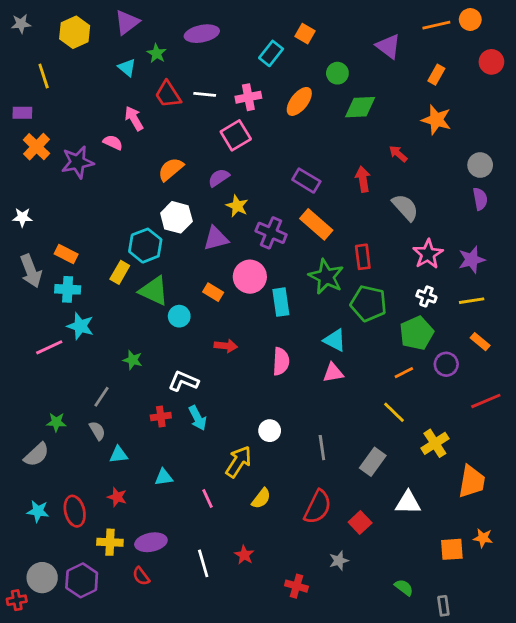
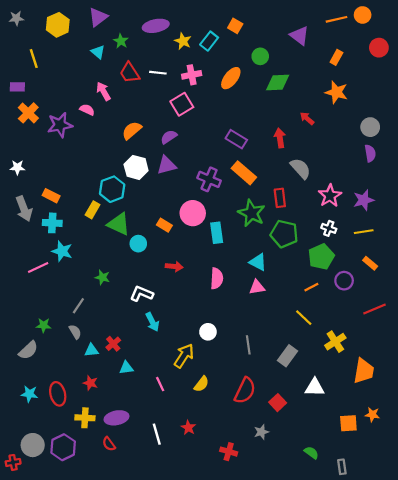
yellow star: (237, 206) -> (183, 41), moved
gray semicircle: (405, 207) -> (301, 168), moved
purple triangle: (216, 238) -> (167, 165), moved
red cross: (161, 416) -> (113, 344), moved, turned -32

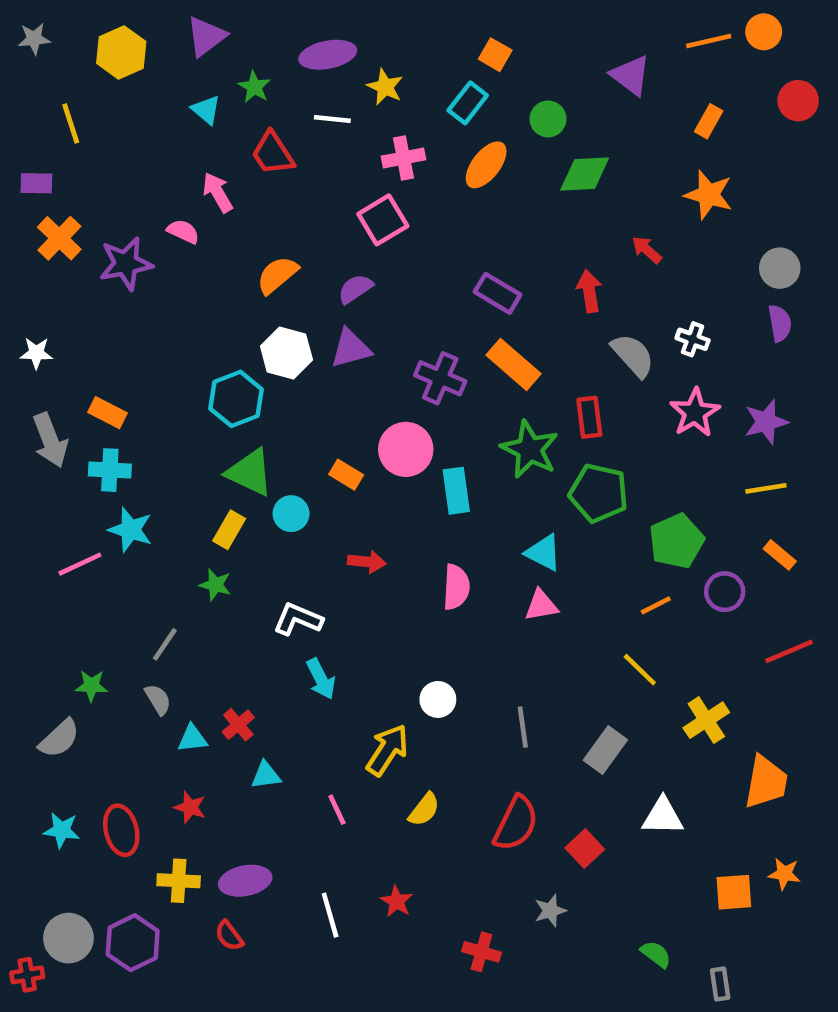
cyan rectangle: (209, 41) -> (468, 103), moved
white line: (158, 73) -> (332, 119), moved
yellow rectangle: (93, 210) -> (229, 530), moved
white cross: (329, 228) -> (693, 339), moved

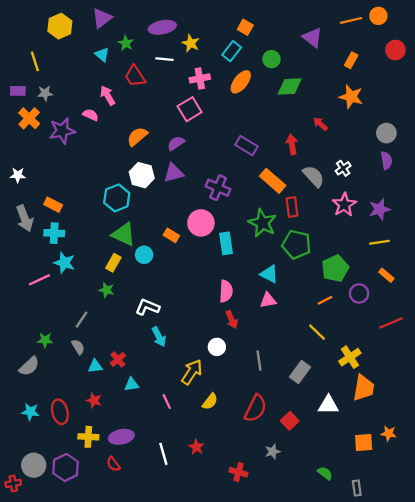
gray star: (34, 39) -> (45, 93), moved
white cross: (693, 339) -> (343, 168), turned 35
orange rectangle: (514, 364) -> (273, 181), moved
red arrow: (367, 562) -> (232, 320), moved, turned 60
orange trapezoid: (766, 782) -> (364, 388), moved

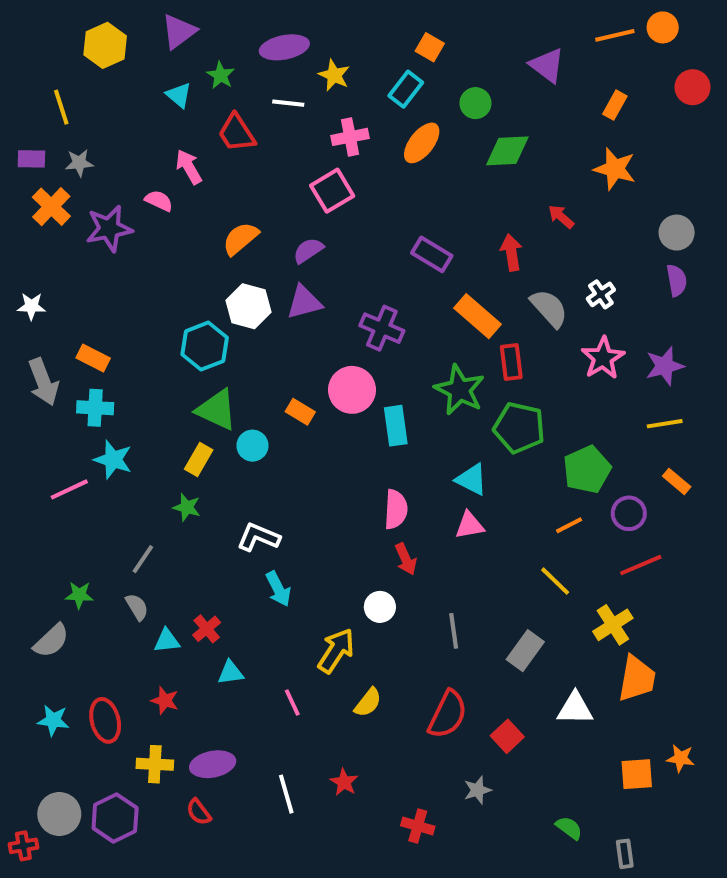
red line: (391, 323) -> (641, 565), moved

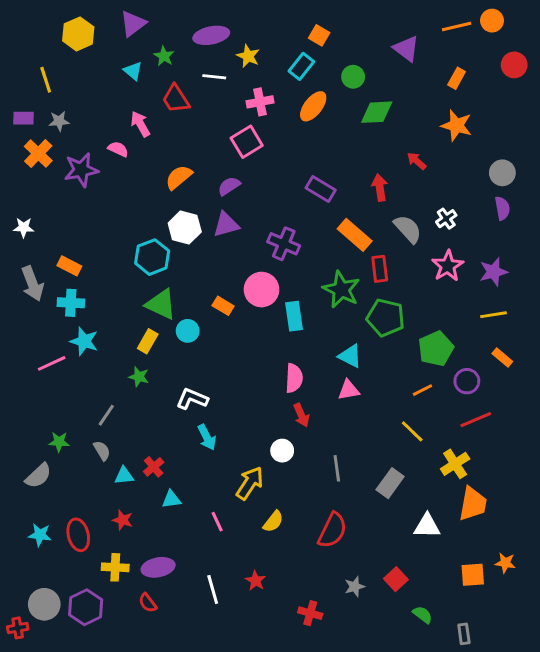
red square: (507, 736) -> (396, 579), moved

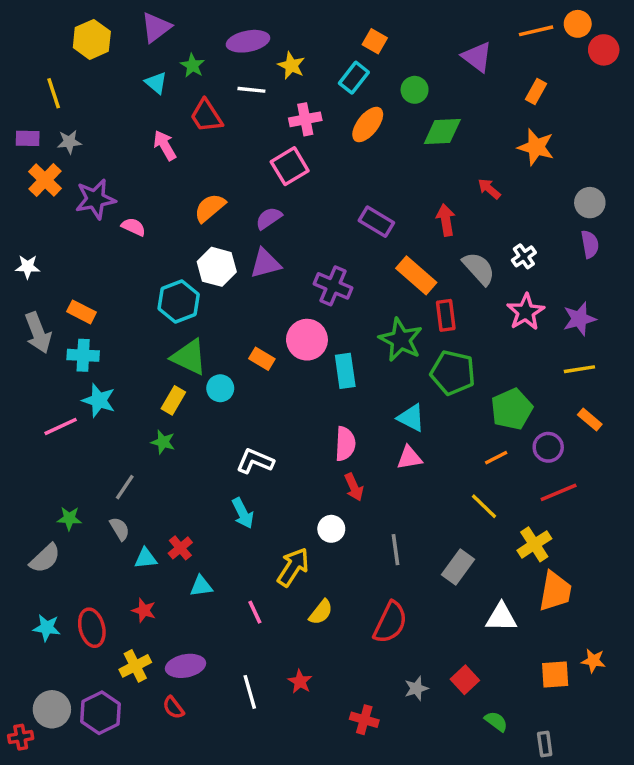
red circle: (514, 65) -> (604, 50), moved
pink semicircle: (118, 149) -> (133, 227), moved
white L-shape: (192, 399) -> (255, 461), moved
yellow cross: (115, 567) -> (135, 666), turned -30

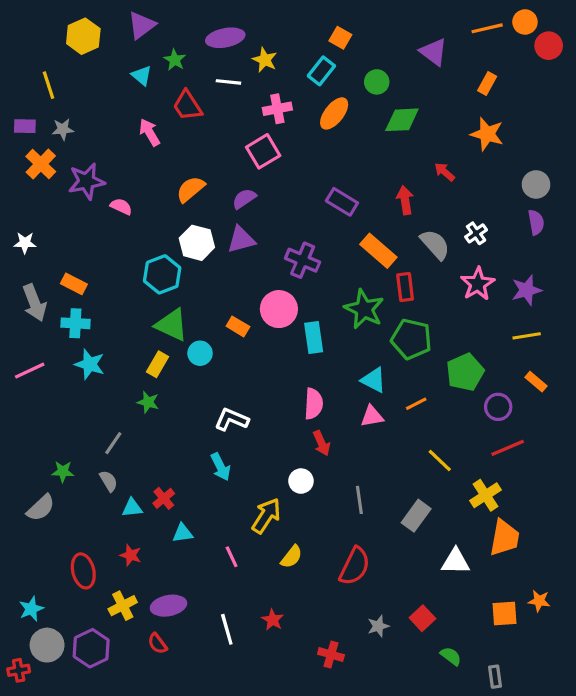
pink line: (61, 426) -> (30, 371), moved
orange line: (496, 458) -> (416, 404), moved
cyan star: (47, 628) -> (31, 609), moved, turned -30

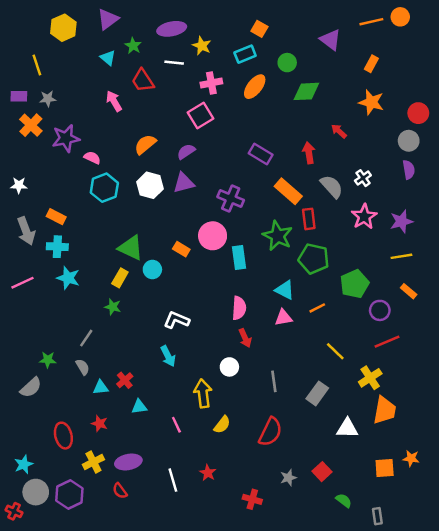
red circle: (549, 46) -> (418, 113), moved
cyan rectangle: (321, 71) -> (245, 54), turned 30
cyan hexagon: (162, 274) -> (104, 188), moved
yellow arrow: (266, 516) -> (203, 393), turned -40
red cross: (19, 670) -> (14, 511), turned 35

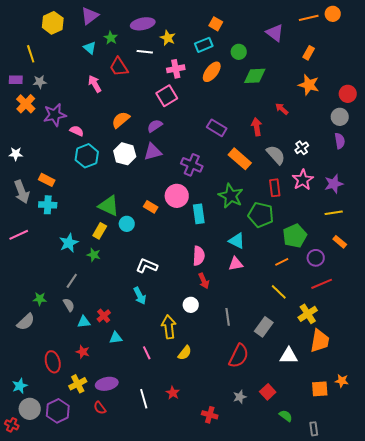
red rectangle: (309, 219) -> (275, 188), moved
cyan star: (68, 278) -> (69, 243), moved, turned 30
orange line: (317, 308) -> (282, 262), moved
red semicircle: (270, 432) -> (239, 356), moved

